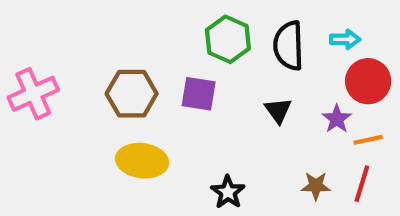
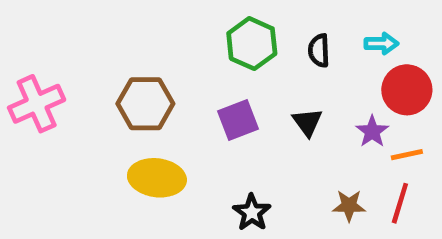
black semicircle: (289, 46) -> (319, 50), size x0.6
purple square: (199, 94) -> (238, 120), moved, turned -30

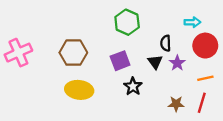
black semicircle: (319, 50) -> (166, 43), moved
purple star: (372, 131) -> (177, 63), moved
black star: (252, 212) -> (133, 86), moved

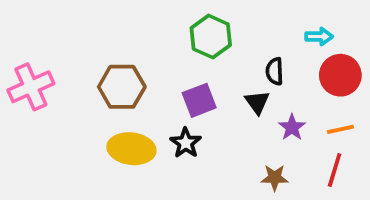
purple star: (177, 63) -> (292, 127), moved
black star: (133, 86) -> (186, 143), moved
brown star: (176, 104) -> (275, 178), moved

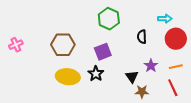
pink cross: (31, 87) -> (16, 45), size x0.6
black triangle: (257, 102) -> (132, 77), moved
red line: (335, 170) -> (173, 88), turned -42

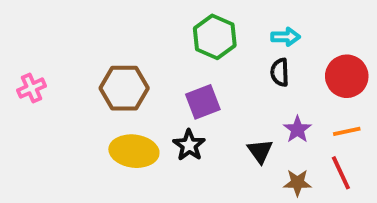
cyan arrow: (165, 19) -> (286, 37), moved
brown star: (142, 92) -> (297, 183), moved

